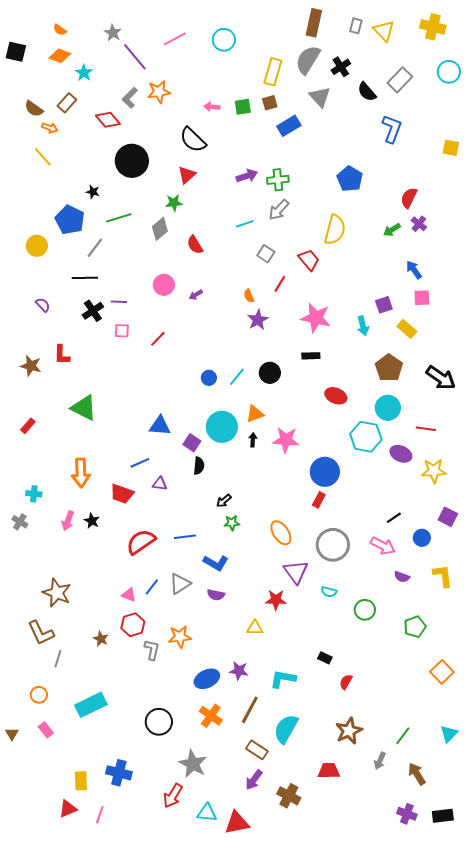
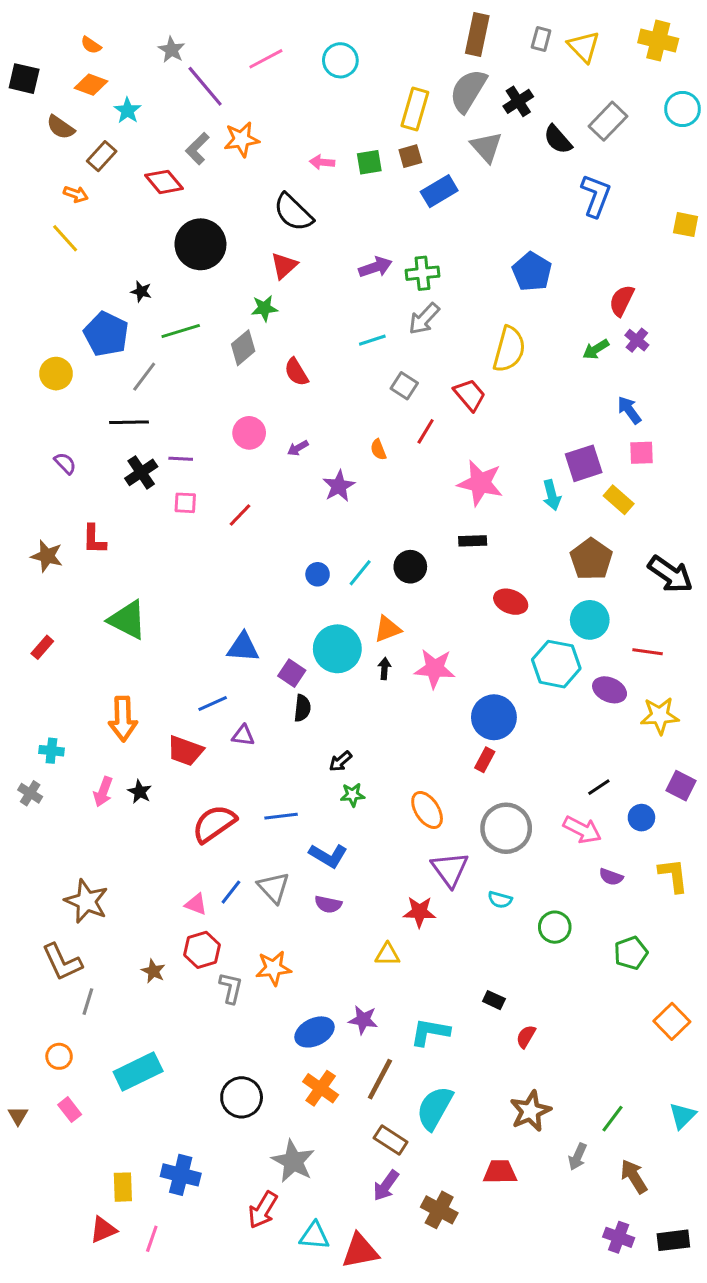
brown semicircle: (34, 109) -> (61, 127), moved
purple square: (384, 305) -> (584, 463), size x1.4
purple star: (258, 320) -> (339, 486), moved
gray triangle: (180, 584) -> (273, 888), turned -40

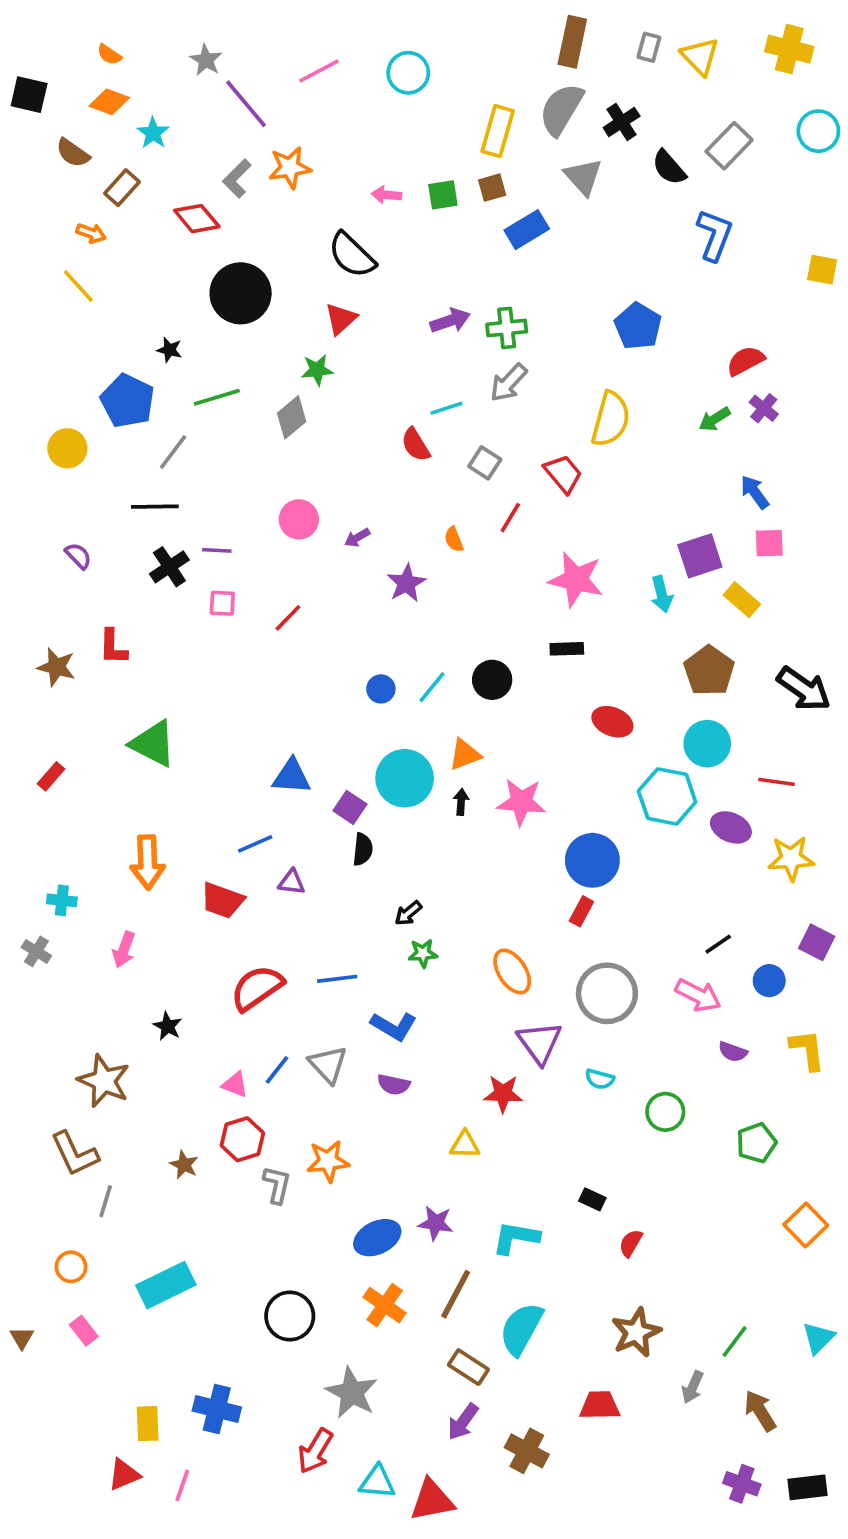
red semicircle: (622, 301) -> (746, 361), turned 36
red semicircle: (296, 372) -> (416, 445), moved
black star: (140, 792) -> (168, 1026), moved

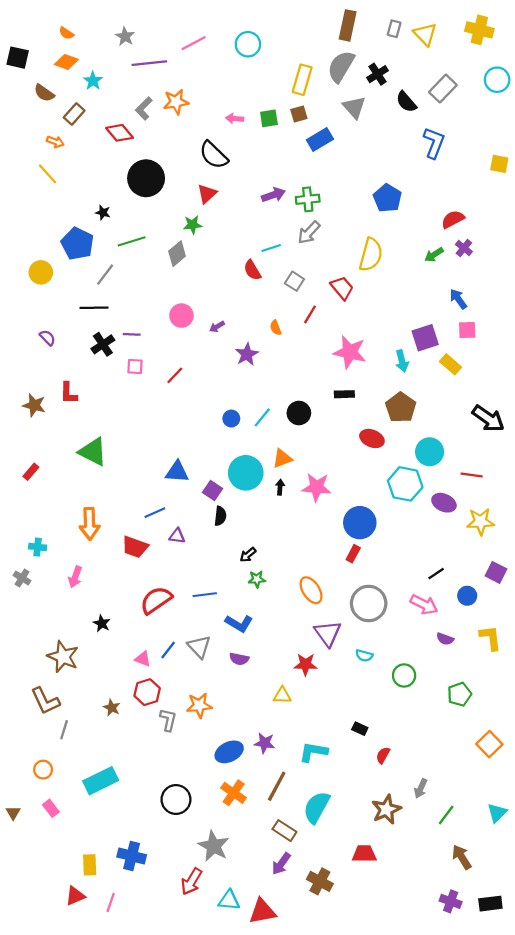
purple line: (246, 104) -> (149, 63), turned -56
brown pentagon: (709, 671) -> (401, 407), moved
gray arrow: (693, 1387) -> (421, 788), moved

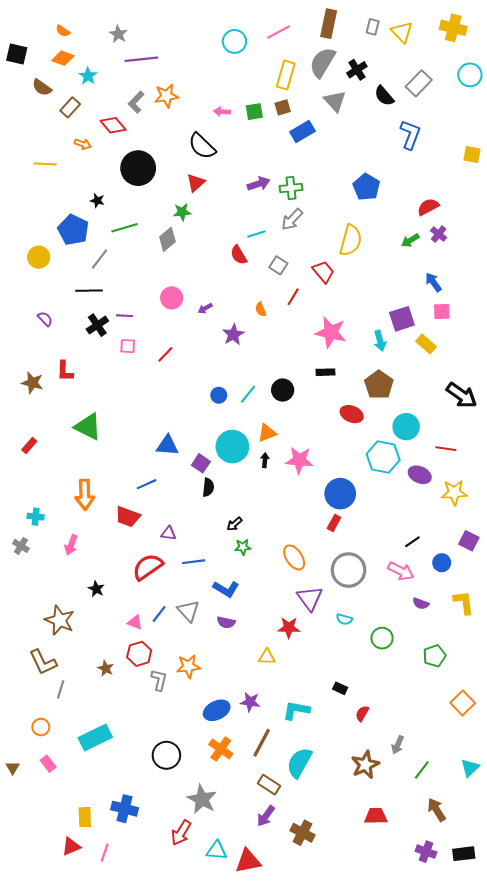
pink line: (194, 43) -> (278, 32), moved
orange arrow: (55, 142) -> (83, 144), moved
yellow line: (47, 174) -> (45, 164), turned -45
purple triangle: (177, 536) -> (169, 533), moved
red trapezoid: (364, 854) -> (376, 816), moved

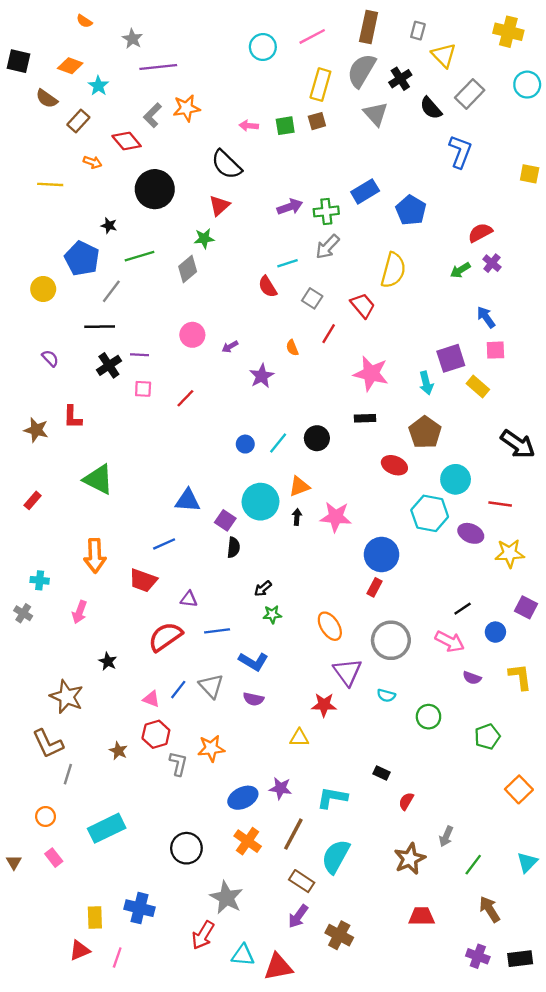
orange semicircle: (63, 31) -> (84, 21), moved
yellow triangle: (402, 32) -> (444, 55), moved
blue rectangle: (302, 131) -> (365, 191), moved

